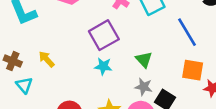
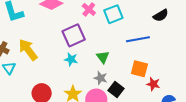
blue line: (187, 32) -> (138, 39), turned -75
yellow arrow: (47, 59) -> (28, 50), size x1.6

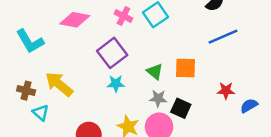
blue line: (138, 39) -> (223, 37), moved
orange square: (139, 69) -> (185, 68), moved

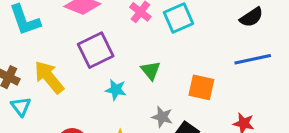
purple square: (112, 53) -> (96, 50), moved
green triangle: (155, 72) -> (151, 71), moved

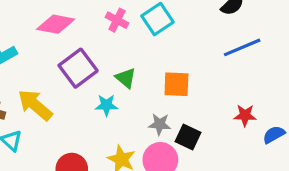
green triangle: (151, 71) -> (126, 78), moved
orange square: (201, 87) -> (176, 84), moved

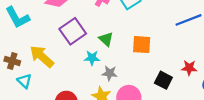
gray star: (160, 124) -> (110, 73), moved
black square: (188, 137) -> (163, 80), moved

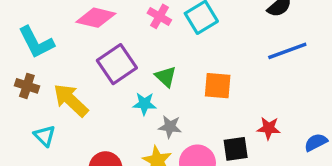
brown cross: (12, 61) -> (27, 86), moved
red star: (189, 68) -> (269, 128), moved
black square: (163, 80) -> (236, 149), moved, turned -36

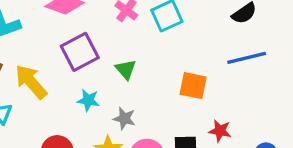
orange square: (218, 86) -> (193, 86), moved
cyan star: (144, 104) -> (88, 100), moved

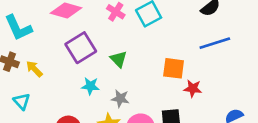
yellow arrow: (31, 82) -> (34, 69), moved, size x0.6
red star: (220, 131) -> (193, 89), moved

